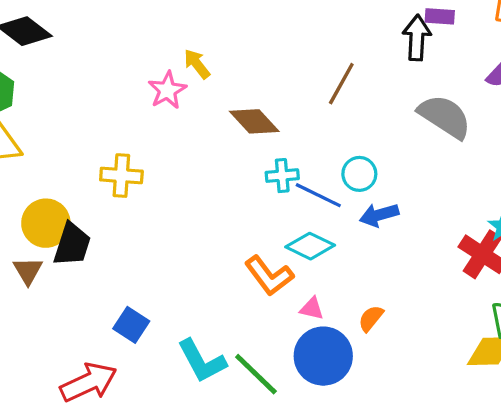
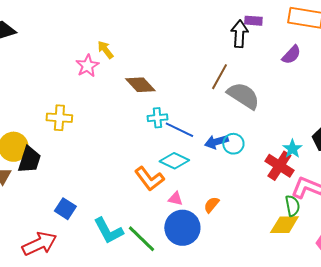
brown line: (341, 84) -> (219, 77), moved
gray semicircle: (445, 116) -> (243, 96), moved
cyan circle: (359, 174) -> (233, 144), moved

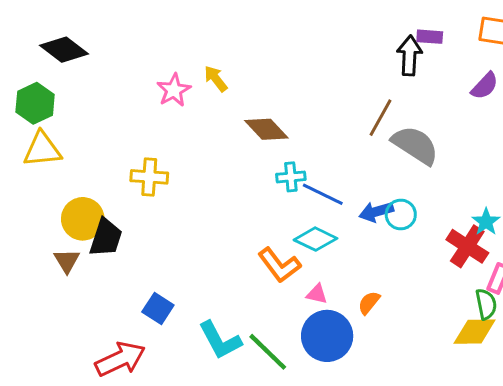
pink star: (87, 66) -> (174, 90), moved

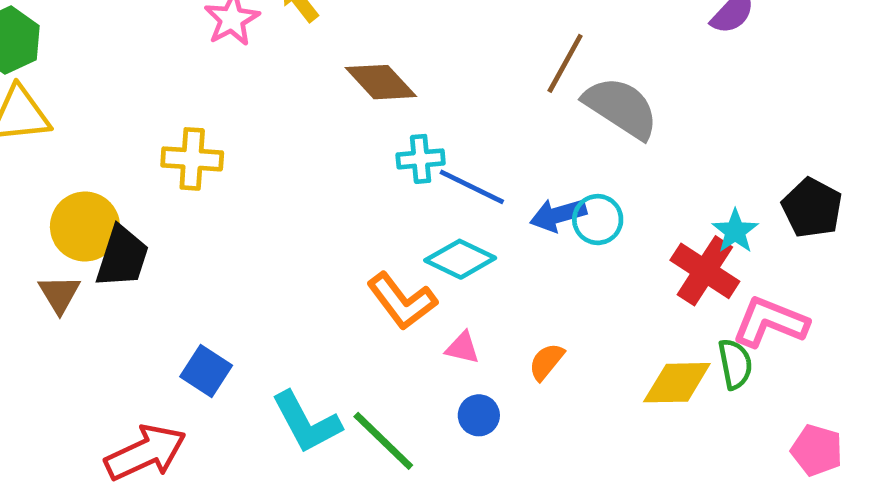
yellow diamond: (475, 332) -> (677, 383), moved
blue circle: (327, 336) -> (479, 415), size x0.5

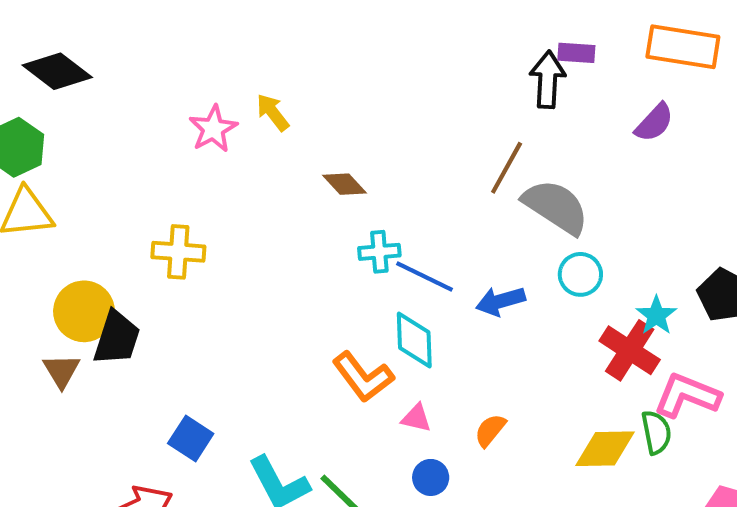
brown diamond: (381, 82) -> (344, 184), size x0.7
cyan circle: (598, 220) -> (580, 274), moved
cyan diamond: (460, 259) -> (414, 340), turned 62

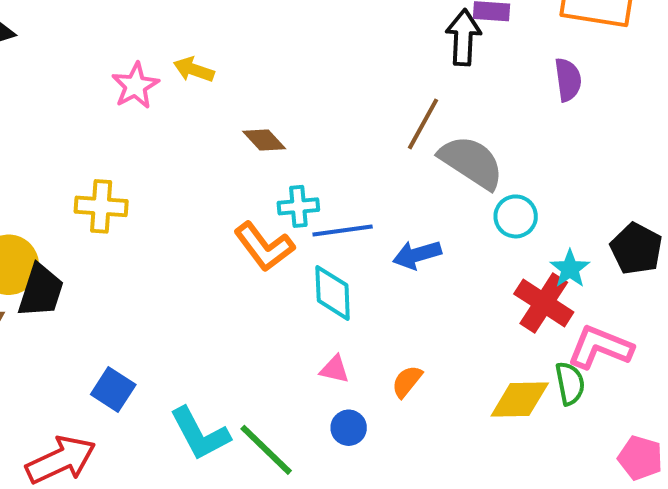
yellow arrow: (273, 112) -> (194, 70), turned -33
purple semicircle: (654, 123) -> (568, 80), turned -51
cyan circle: (580, 274) -> (516, 216), moved
blue line: (425, 276) -> (343, 231), turned -34
orange L-shape: (363, 377) -> (264, 247), moved

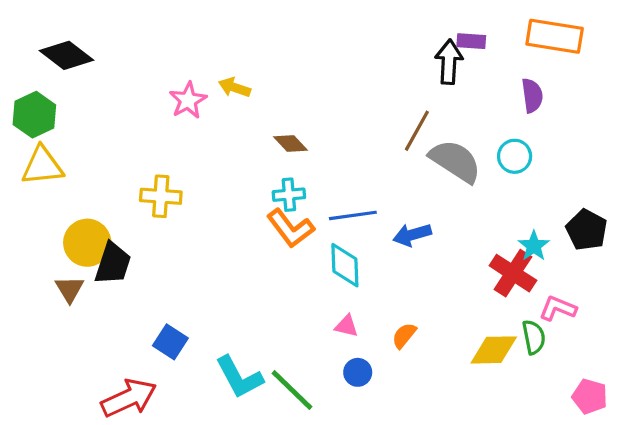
cyan cross: (298, 206) -> (289, 195), moved
cyan circle: (516, 216) -> (515, 156), moved
pink L-shape: (600, 347) -> (558, 308), size x0.7

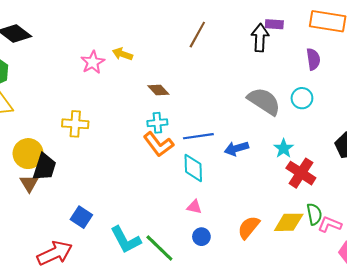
brown line: (417, 131) -> (197, 35), moved
cyan star: (534, 246) -> (284, 148), moved
brown triangle: (70, 289) -> (29, 183), moved
pink L-shape: (558, 308) -> (330, 224), moved
orange semicircle: (404, 336) -> (249, 227), moved, size x1.4

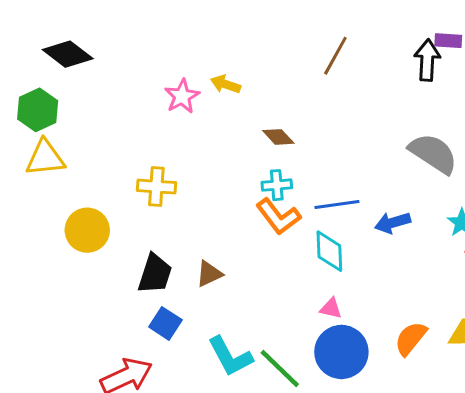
black trapezoid: (44, 167) -> (155, 274), moved
brown triangle: (29, 183) -> (209, 274), moved, turned 36
blue circle: (201, 237) -> (341, 352), size x2.0

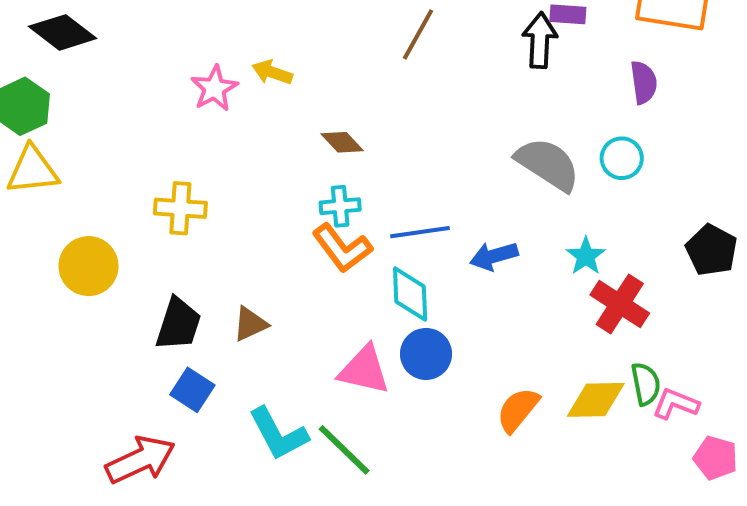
pink triangle: (331, 308) -> (364, 370), moved, size x1.8
blue circle: (341, 352) -> (426, 354), moved, size x0.7

